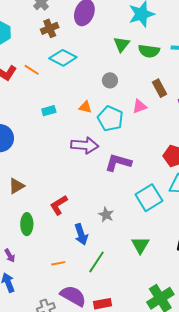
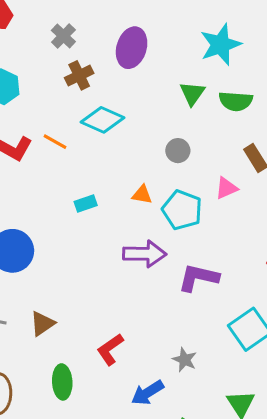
blue arrow: (81, 234) -> (148, 393), turned 80

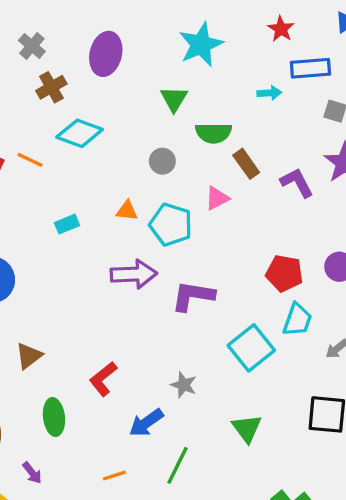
green semicircle: (236, 101) -> (213, 133), moved

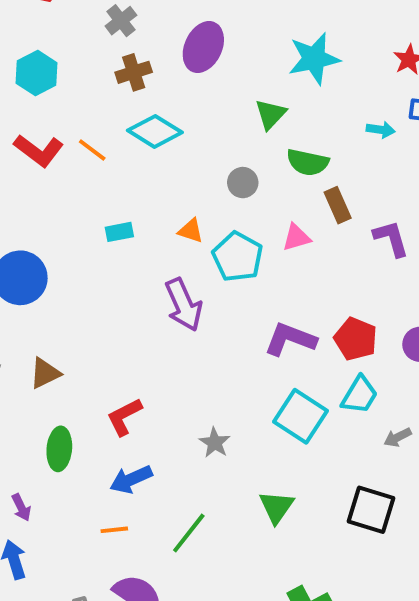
purple arrow: (134, 274) -> (184, 305), turned 57
purple L-shape: (193, 296) -> (290, 339), moved
cyan square: (251, 348) -> (300, 416), turned -30
blue arrow: (146, 423) -> (131, 479), moved

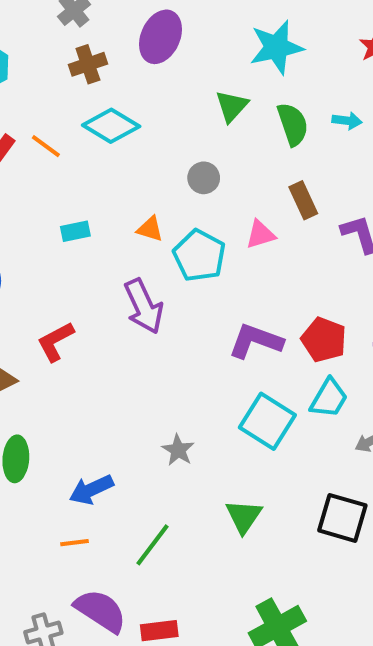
green semicircle: (308, 162) -> (293, 124), moved, turned -120
red L-shape: (124, 417) -> (55, 342), moved

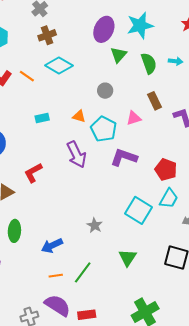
purple ellipse: (161, 37) -> (104, 29), moved
purple L-shape: (256, 341) -> (124, 157), moved
orange line: (74, 543) -> (56, 276), moved

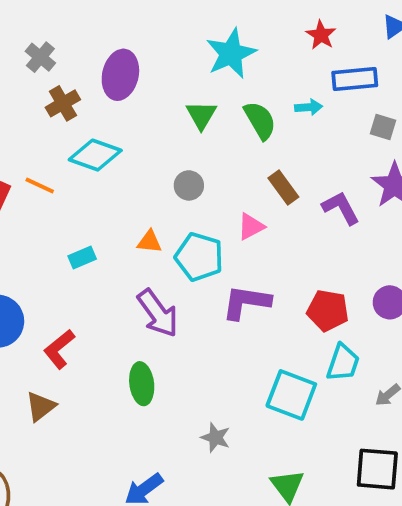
purple ellipse: (104, 29) -> (120, 75), moved
red L-shape: (33, 173) -> (59, 349), moved
green ellipse: (14, 231) -> (142, 384), moved

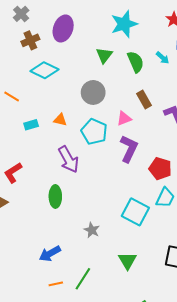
cyan arrow: (309, 107) -> (163, 58), turned 40
gray circle: (189, 185) -> (93, 92), size x1.5
orange line: (40, 186) -> (12, 96), moved
orange triangle: (149, 242) -> (60, 120), moved
purple L-shape: (246, 302) -> (129, 149), moved, turned 100

